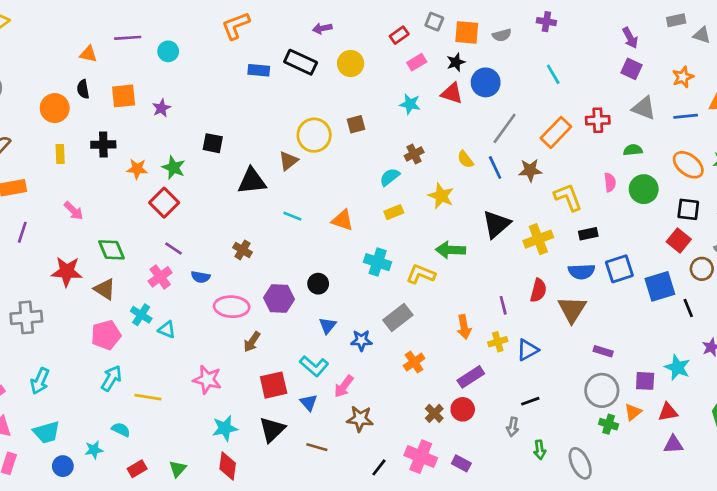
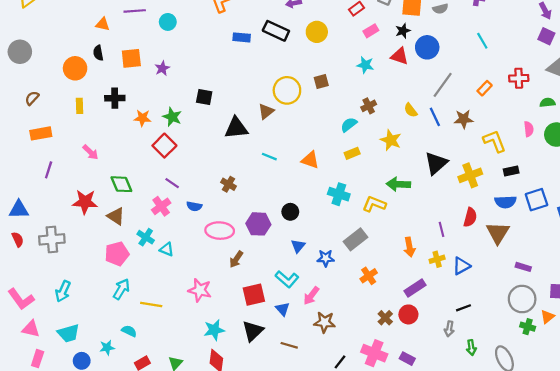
orange rectangle: (556, 132) -> (485, 88), size x0.6

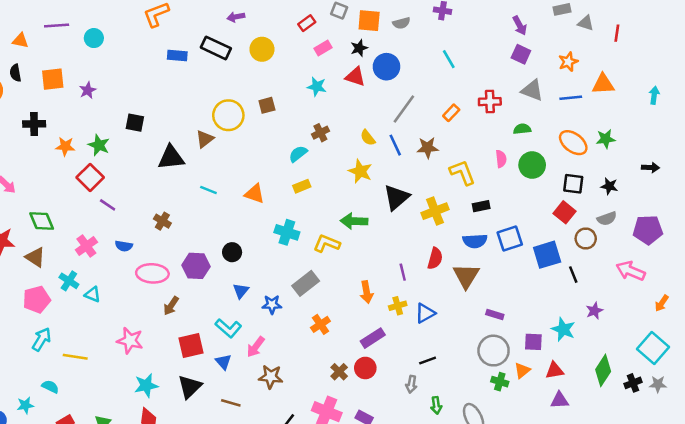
yellow star: (391, 140) -> (360, 171), moved
purple line: (172, 183) -> (108, 205), moved

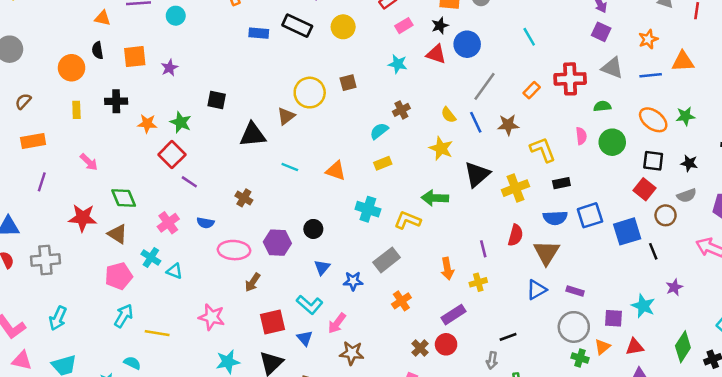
red cross: (490, 102) -> (570, 79), size x1.4
blue triangle: (425, 313) -> (537, 290), moved

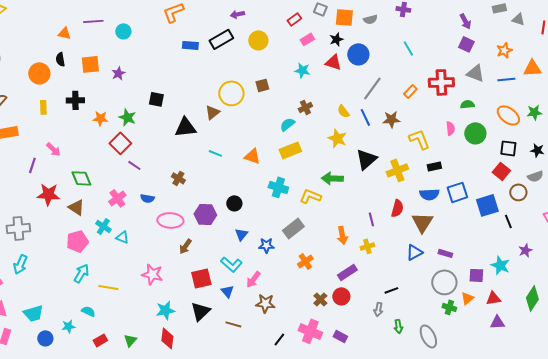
black rectangle: (297, 26) -> (221, 39), turned -55
yellow rectangle: (383, 163) -> (290, 150), size x1.5
purple line: (42, 182) -> (32, 165), moved
cyan arrow: (58, 318) -> (20, 264), moved

